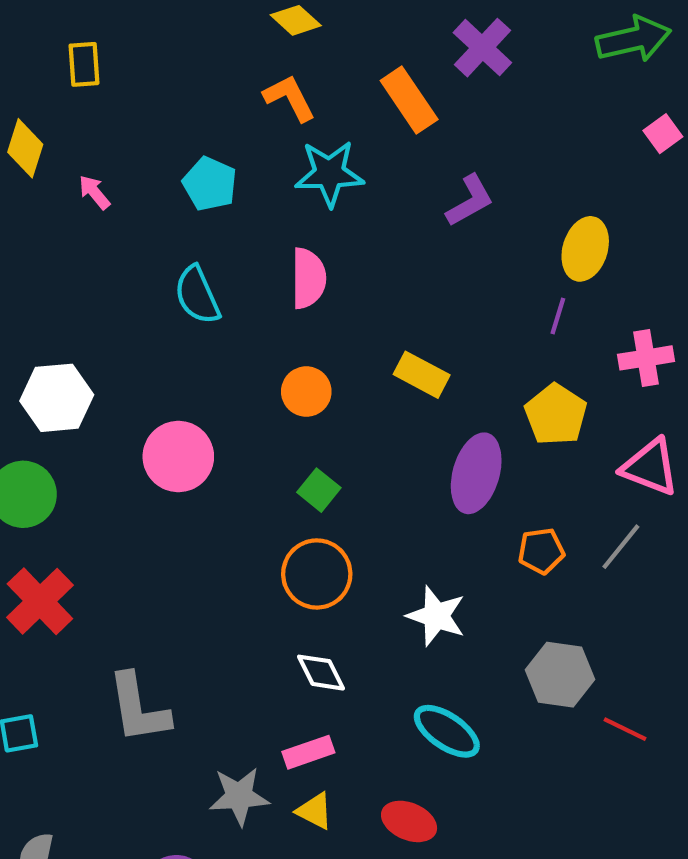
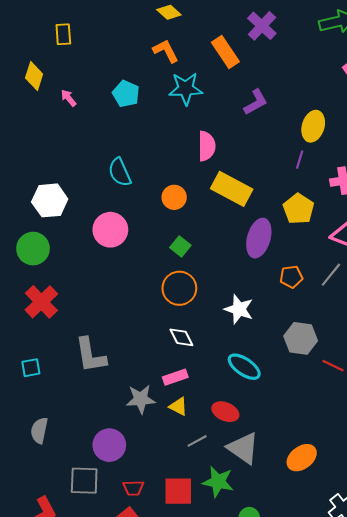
pink semicircle: (308, 278) -> (207, 146), moved
cyan semicircle: (197, 295) -> (120, 172), moved
yellow rectangle: (422, 375) -> (232, 189), size x1.5

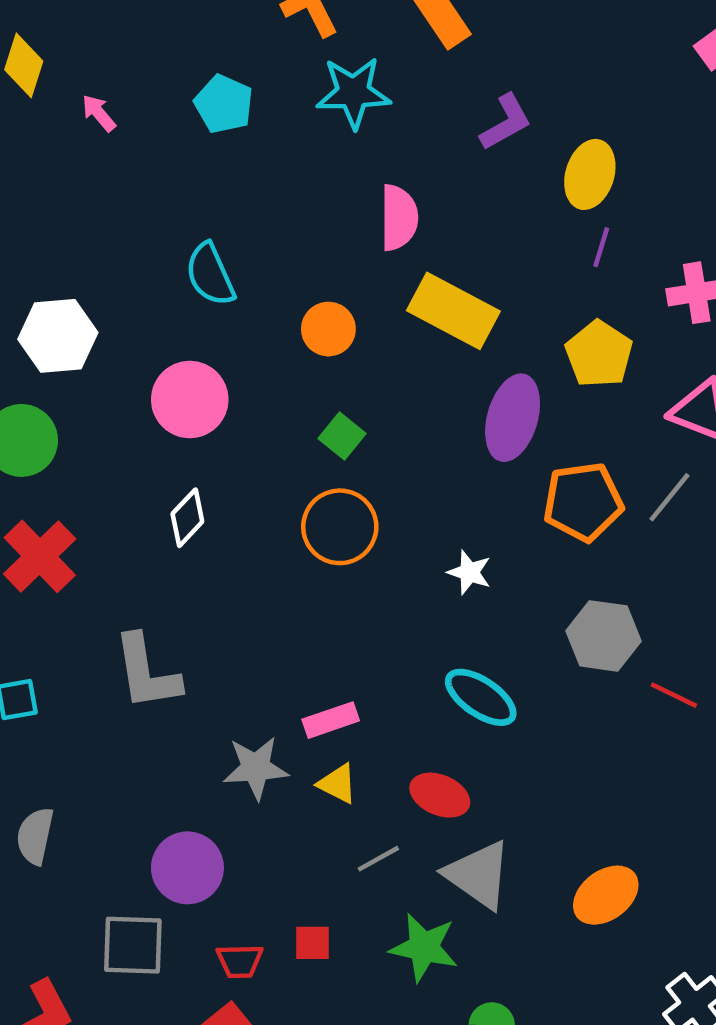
yellow ellipse: (313, 126) -> (590, 174), moved
orange pentagon: (291, 277) -> (583, 502), size x1.6
white star: (239, 309) -> (469, 572), size x0.7
white diamond: (181, 337) -> (187, 518), moved, turned 70
red square: (178, 491) -> (312, 943), moved, size x0.6

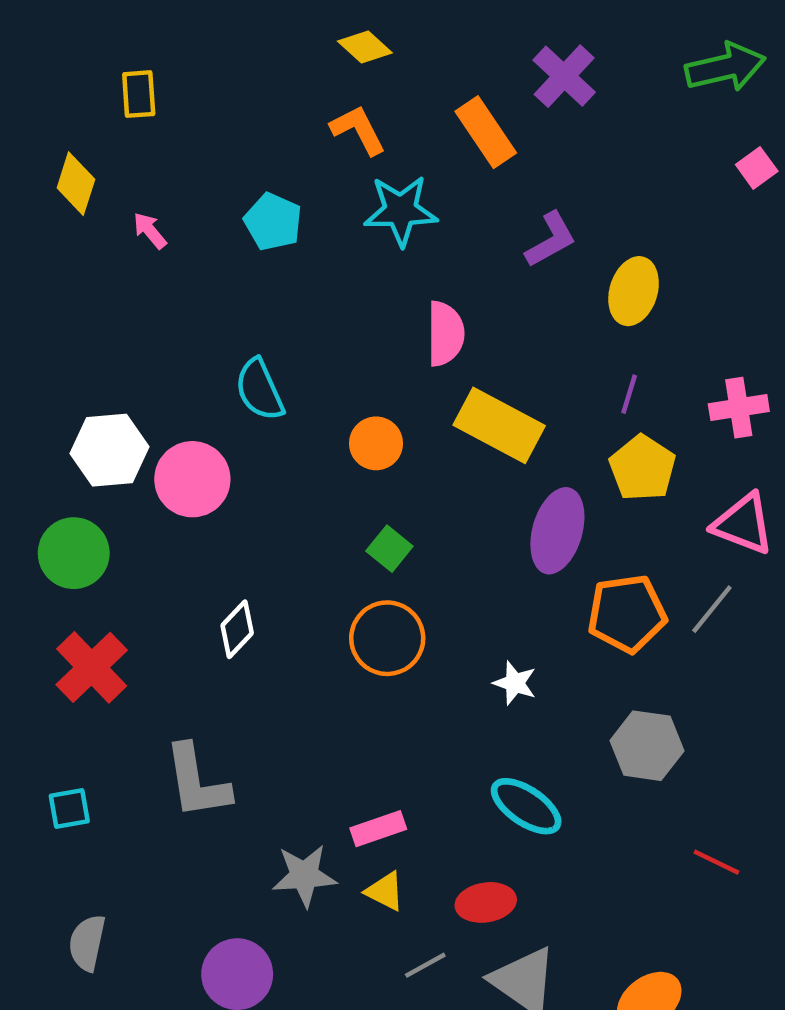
purple line: (601, 247) -> (629, 394), moved
pink circle: (190, 400) -> (192, 479), moved
red line: (674, 695) -> (716, 862), moved
red ellipse: (440, 795) -> (486, 902), turned -32

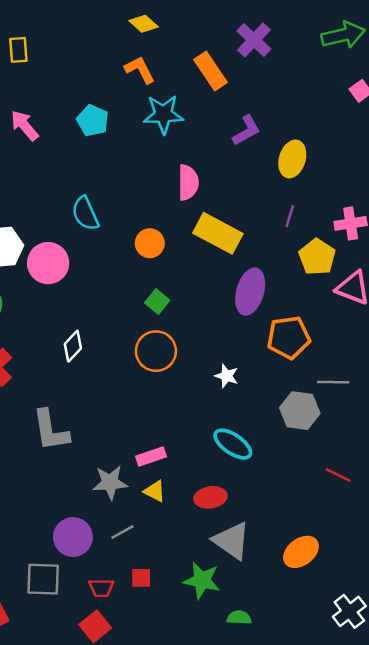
pink arrow: (150, 231) -> (25, 125), size x1.5
yellow pentagon: (643, 468) -> (317, 257), moved
gray line: (712, 609) -> (333, 382), moved, turned 52
gray line: (425, 965) -> (122, 532), moved

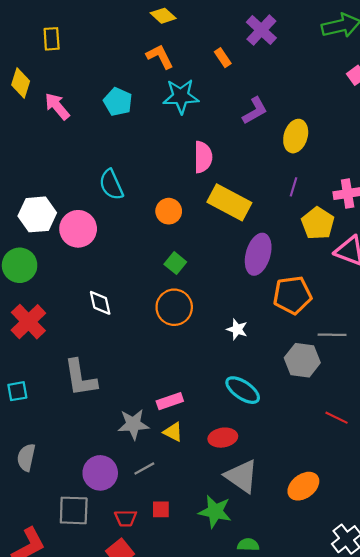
orange rectangle: (210, 71) -> (223, 58), size x0.6
white diamond: (73, 346) -> (100, 303), turned -56

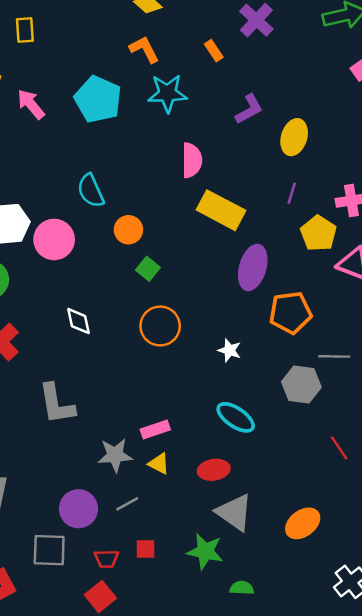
cyan pentagon: (118, 102) -> (98, 99), size x1.5
orange circle: (169, 211) -> (128, 230), moved
green square: (175, 263) -> (148, 269), moved
red line: (337, 418) -> (339, 448), turned 30

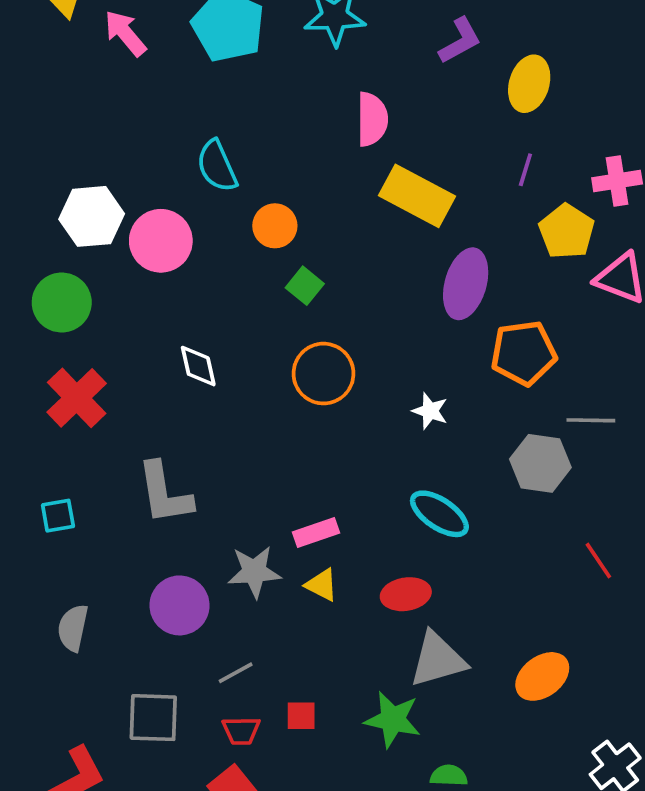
gray line: (127, 504) -> (236, 673), moved
purple circle: (78, 509) -> (180, 605), moved
gray triangle: (234, 512) -> (438, 660), turned -51

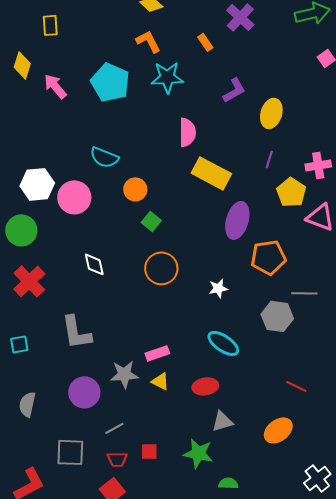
cyan semicircle: (217, 166) -> (104, 157), turned -44
white star: (430, 411) -> (218, 288), turned -30
red line: (598, 561) -> (296, 386), moved, turned -30
gray triangle: (438, 660) -> (222, 421), size x0.7

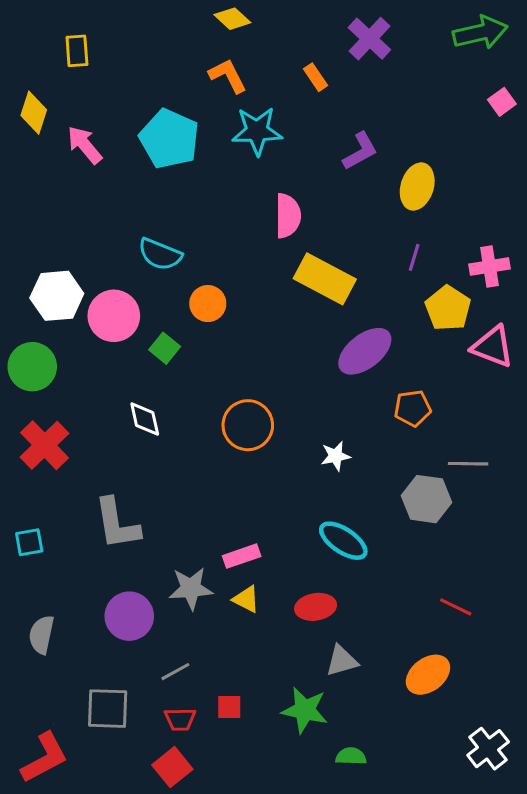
purple ellipse: (237, 220) -> (365, 351), turned 36
green square: (151, 221) -> (165, 348), moved
orange pentagon: (268, 257) -> (413, 408), size x0.7

